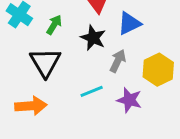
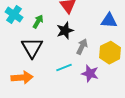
blue triangle: (129, 23) -> (109, 21), moved, turned 30
black star: (93, 38) -> (65, 31), turned 30

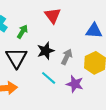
black star: (65, 31) -> (46, 51), moved
cyan line: (64, 68) -> (49, 78), turned 63

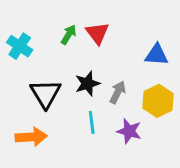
green arrow: (22, 32) -> (69, 35), moved
cyan line: (49, 78) -> (92, 122), turned 42

